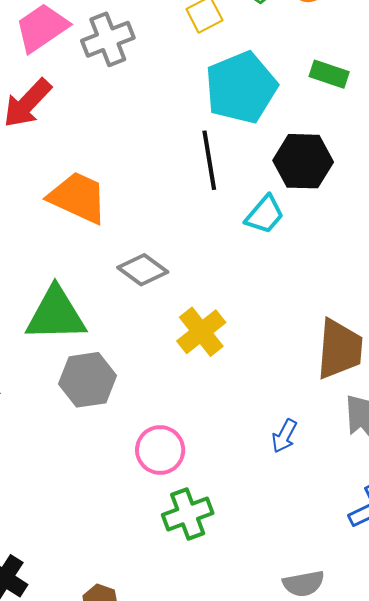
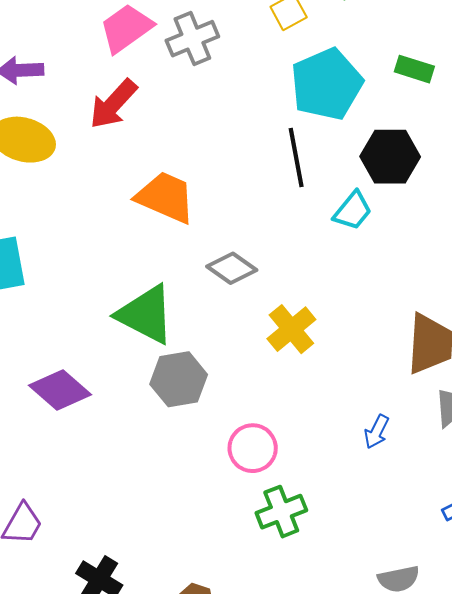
green triangle: (56, 314) -> (146, 314), turned 30

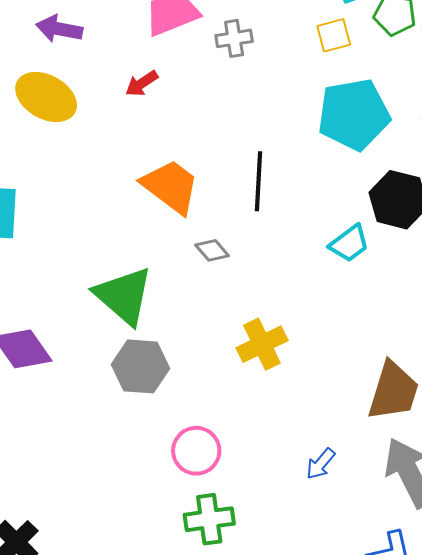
gray cross: (192, 39) -> (234, 38), size x0.7
red arrow: (113, 104) -> (142, 83), size x0.6
black line: (296, 158) -> (258, 181), moved
gray diamond: (232, 268) -> (212, 250), moved, size x0.7

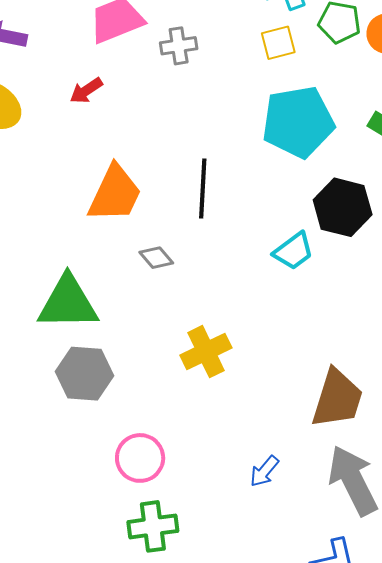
orange trapezoid: (171, 186) -> (115, 194), turned 78
green triangle: (124, 296) -> (68, 303), turned -42

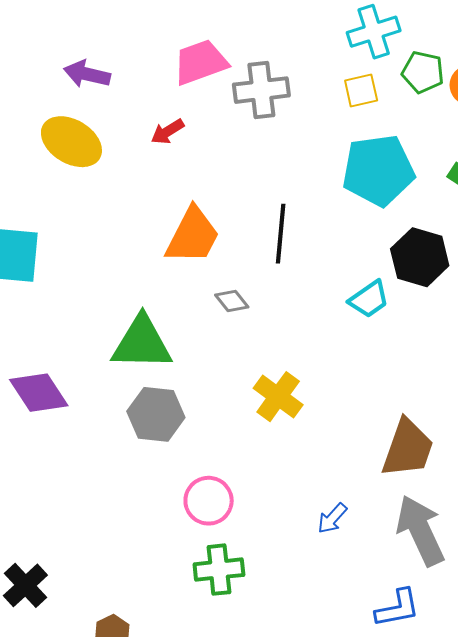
gray cross: (179, 46) -> (261, 90), size x1.5
yellow cross: (206, 352) -> (278, 397), turned -30

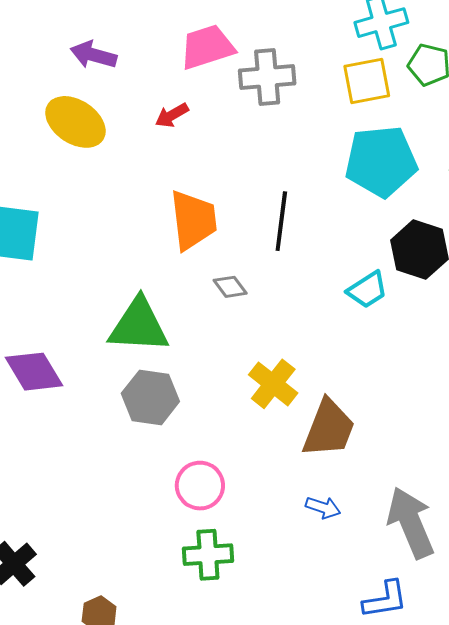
yellow square: (361, 91) -> (367, 81), size x1.4
orange trapezoid: (193, 236) -> (193, 220), turned -36
brown trapezoid: (408, 448) -> (329, 428), moved
blue arrow: (332, 518) -> (323, 507), turned -116

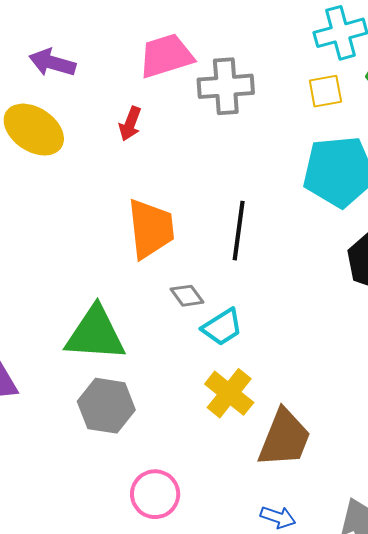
yellow square: (367, 81) -> (325, 91), size x0.7
red arrow: (172, 115) -> (130, 124), turned -40
cyan trapezoid: (367, 290) -> (222, 327), moved

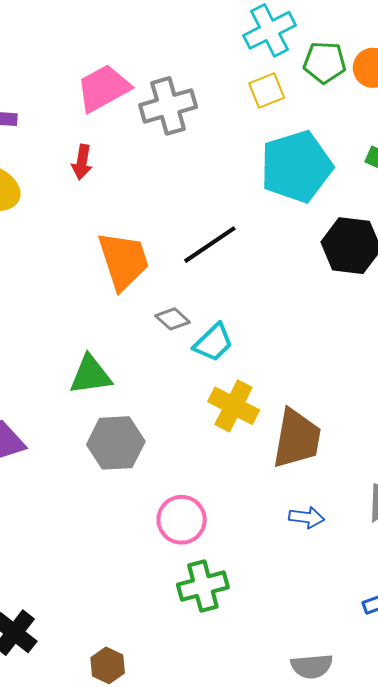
black line: (239, 231) -> (210, 245), turned 60
green triangle: (95, 334) -> (90, 375), size x0.7

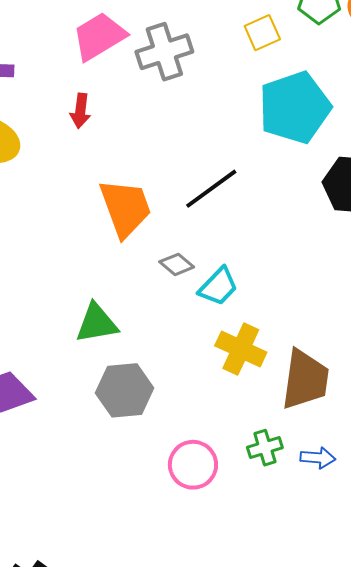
green cross: (203, 586) -> (265, 448), moved, size x0.7

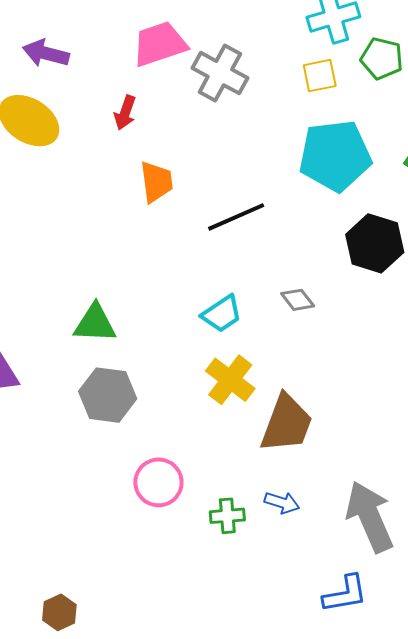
gray cross: (164, 52) -> (220, 73), turned 34
orange trapezoid: (125, 208) -> (156, 182), moved, size x0.7
gray diamond: (177, 264) -> (298, 300), moved
green cross: (265, 448) -> (227, 516), moved

